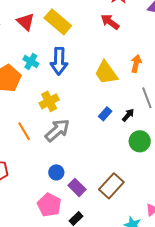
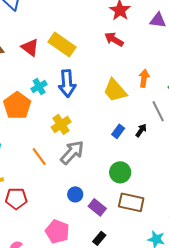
cyan cross: (31, 61) -> (39, 87), turned 35
green circle: (140, 141) -> (120, 172), moved
brown rectangle: (111, 186) -> (131, 202), turned 65
pink pentagon: (49, 205) -> (57, 231), moved

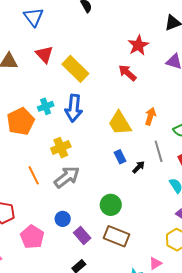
red triangle: (30, 48) -> (44, 54), moved
blue rectangle: (118, 131) -> (120, 157), moved, turned -72
pink pentagon: (57, 231) -> (32, 237), moved

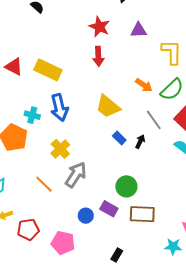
red arrow: (127, 73) -> (98, 56), turned -114
cyan cross: (46, 106) -> (32, 115), turned -35
orange arrow: (150, 116) -> (144, 85), moved, turned 126
purple rectangle: (82, 235) -> (109, 209), moved

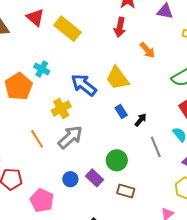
orange arrow: (144, 85) -> (147, 50), moved
blue arrow: (59, 108) -> (84, 85), moved, turned 128
gray line: (154, 120) -> (156, 147), moved
brown rectangle: (142, 214) -> (126, 191), size x0.7

